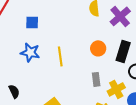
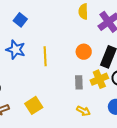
blue square: (32, 22) -> (20, 20), turned 32
yellow cross: (116, 89) -> (99, 79), moved

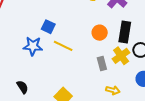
blue square: (20, 20) -> (48, 27), moved
yellow line: (45, 56) -> (63, 46), turned -48

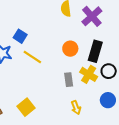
yellow cross: (121, 56) -> (89, 74), turned -30
yellow arrow: (113, 90) -> (76, 108), turned 48

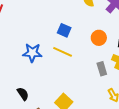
blue square: (20, 36) -> (64, 30), moved

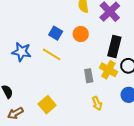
orange circle: (99, 38) -> (81, 34), moved

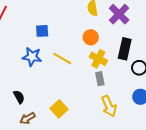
blue square: (56, 33) -> (42, 31), moved, turned -32
yellow cross: (108, 70) -> (98, 59), moved
yellow arrow: (97, 103) -> (109, 106), size x1.5

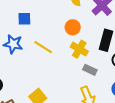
gray rectangle: (100, 79) -> (90, 70), moved, turned -56

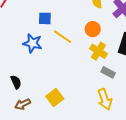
yellow line: (43, 47) -> (63, 37), moved

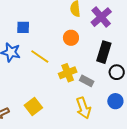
yellow line: (63, 37) -> (40, 57), moved
yellow cross: (98, 51) -> (68, 73), moved, turned 36

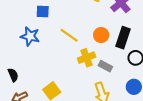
orange circle: (71, 38) -> (101, 35), moved
yellow line: (40, 57) -> (69, 35), moved

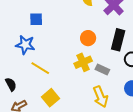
yellow line: (69, 35) -> (40, 68), moved
orange circle: (101, 35) -> (88, 38), moved

